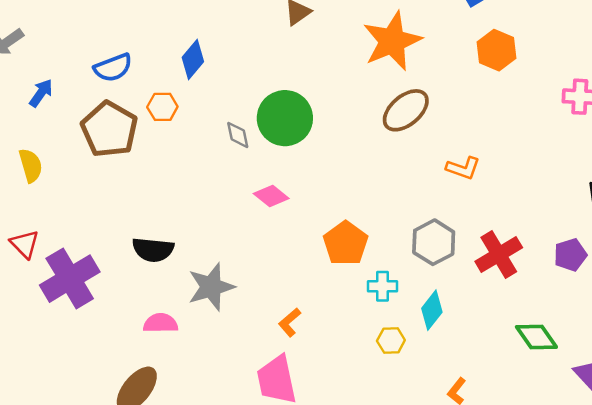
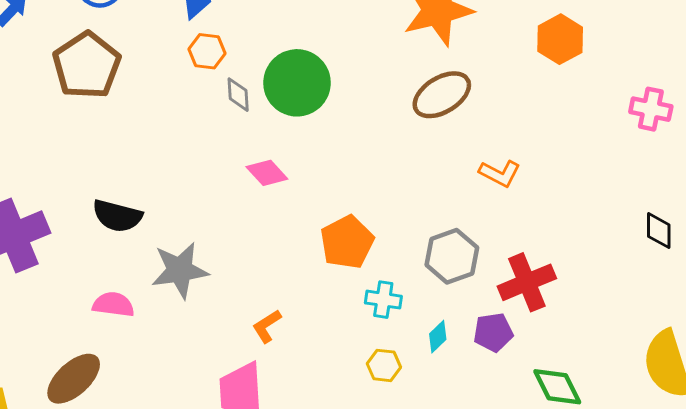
orange hexagon: (162, 107) -> (207, 51), moved
purple pentagon: (570, 255) -> (493, 332), moved
cyan diamond: (432, 310) -> (438, 337), size x0.7

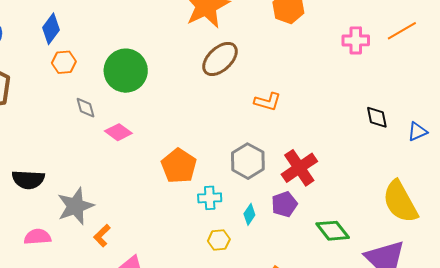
gray diamond: (238, 95) -> (86, 108), moved
orange L-shape: (267, 326) -> (102, 236), moved

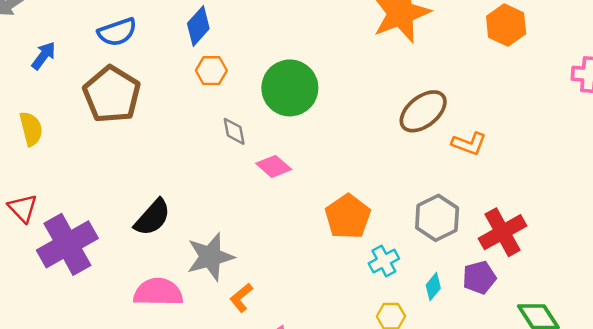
brown ellipse: (220, 59) -> (423, 111), moved
black semicircle: (28, 180) -> (152, 217), turned -56
cyan cross: (210, 198) -> (384, 261), turned -30
pink semicircle: (38, 237) -> (158, 292), size x1.4

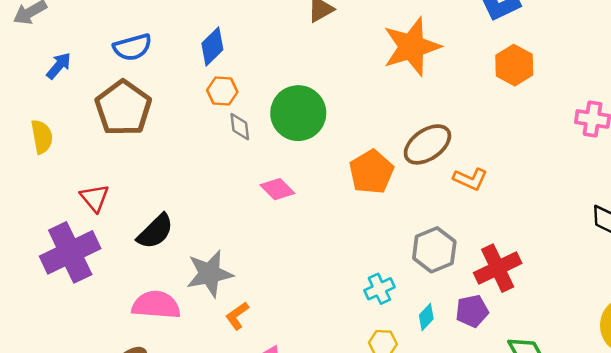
gray diamond: (234, 131) -> (240, 127), moved
red triangle: (23, 208) -> (95, 198), moved
orange pentagon: (348, 217) -> (371, 172), moved

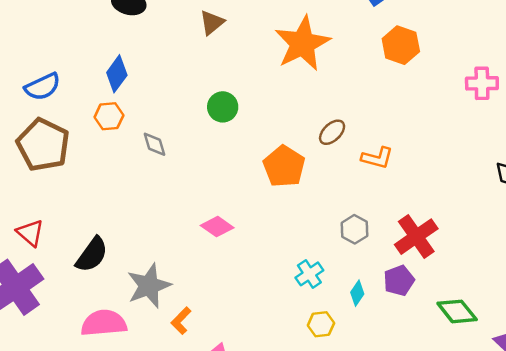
orange hexagon: (222, 91) -> (109, 116), moved
green circle: (298, 113) -> (223, 107), moved, size x0.6
brown ellipse: (427, 144) -> (332, 132), size x0.6
pink diamond: (277, 189) -> (217, 227), moved
gray hexagon: (434, 250) -> (355, 229), size x0.7

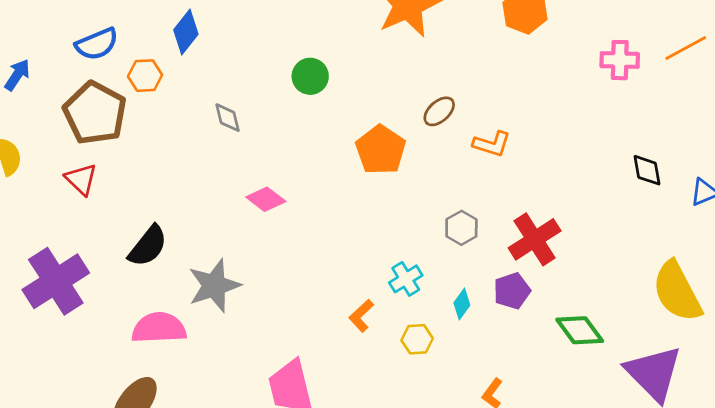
orange hexagon: (109, 116) -> (145, 76), moved
pink diamond: (217, 227) -> (266, 199), moved
red triangle: (30, 233) -> (81, 179), moved
orange L-shape: (181, 321) -> (361, 316), moved

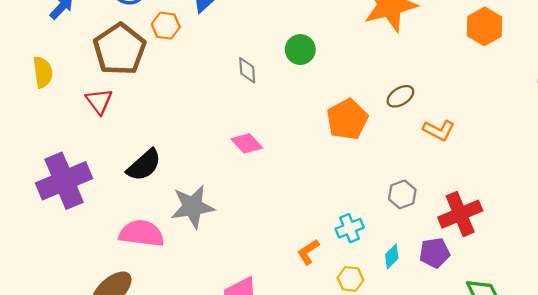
gray diamond: (227, 118) -> (247, 70), moved

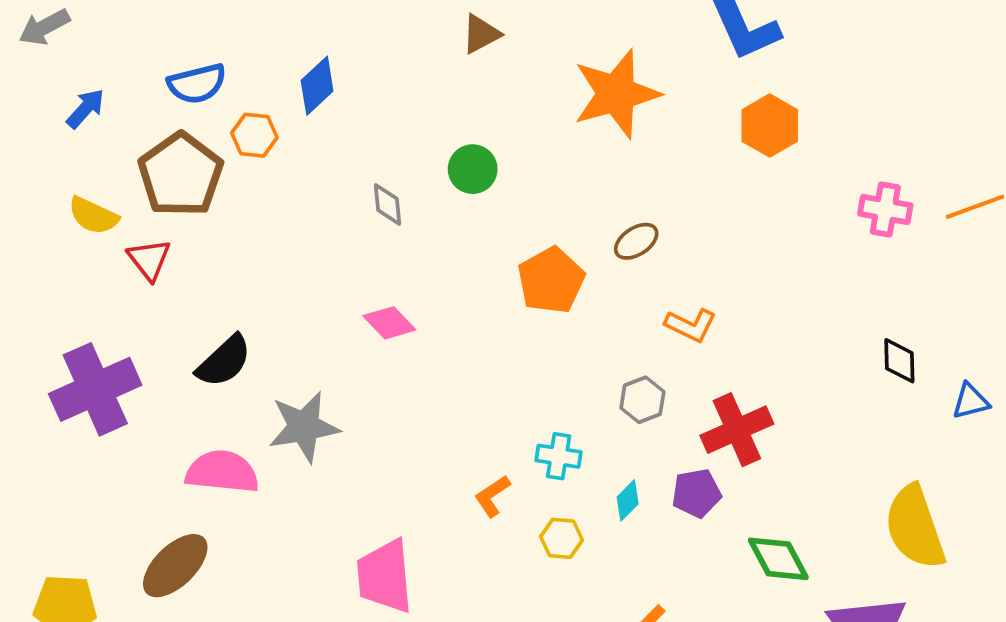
yellow semicircle: (43, 72) -> (93, 216), moved, turned 124
orange L-shape: (439, 130) -> (691, 325), moved
cyan cross: (350, 228) -> (559, 456), turned 32

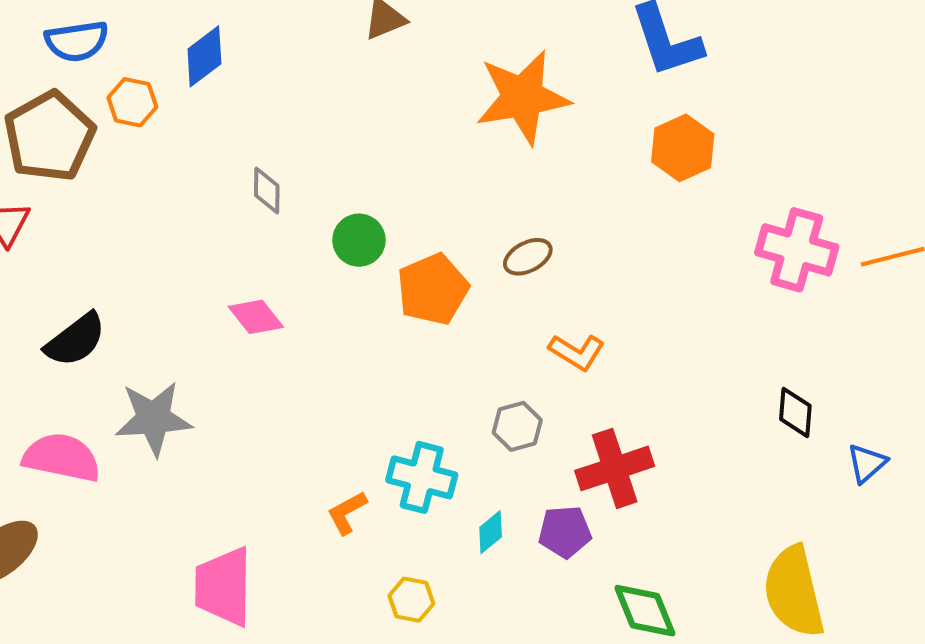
green circle: (473, 169) -> (359, 240), moved
pink cross: (885, 210) -> (797, 250), size x1.4
blue triangle: (970, 401) -> (867, 463), turned -33
cyan cross: (559, 456) -> (422, 477), size x1.4
yellow hexagon: (562, 538) -> (411, 600), moved

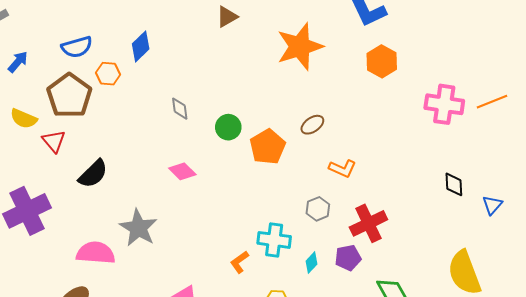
black semicircle: (75, 340) -> (93, 174), moved
gray star: (153, 418) -> (138, 228), turned -30

